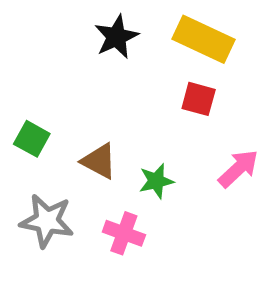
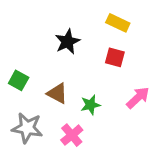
black star: (116, 37) -> (67, 42), moved
yellow rectangle: (204, 39) -> (118, 23), size x0.7
pink cross: (124, 233) -> (72, 135), turned 30

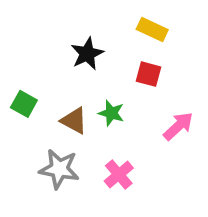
green star: (90, 105) -> (111, 113), moved, turned 30
gray star: (27, 128) -> (59, 169), moved
pink cross: (72, 135) -> (119, 175), moved

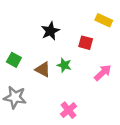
yellow rectangle: (152, 29) -> (104, 20), moved
gray star: (59, 169) -> (15, 97), moved
pink cross: (119, 175) -> (68, 110), moved

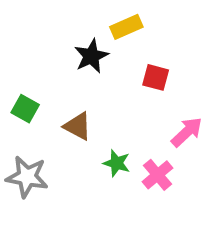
yellow rectangle: (104, 20) -> (126, 27), moved, turned -49
green star: (64, 65) -> (117, 163), moved
pink cross: (68, 110) -> (158, 175), moved

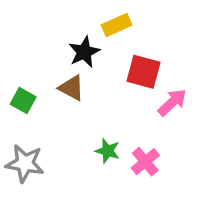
red square: (156, 77) -> (144, 72), size x1.4
brown triangle: (78, 126) -> (72, 88), moved
pink arrow: (187, 132) -> (172, 102), moved

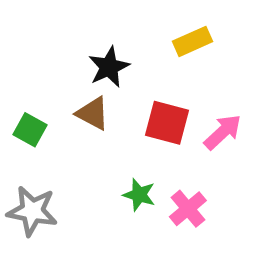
yellow rectangle: (117, 25) -> (193, 41), moved
red square: (144, 72) -> (167, 123), moved

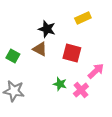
black star: (109, 67) -> (47, 29), turned -30
pink arrow: (223, 132) -> (96, 71), moved

